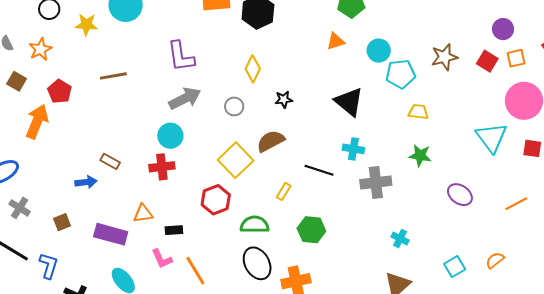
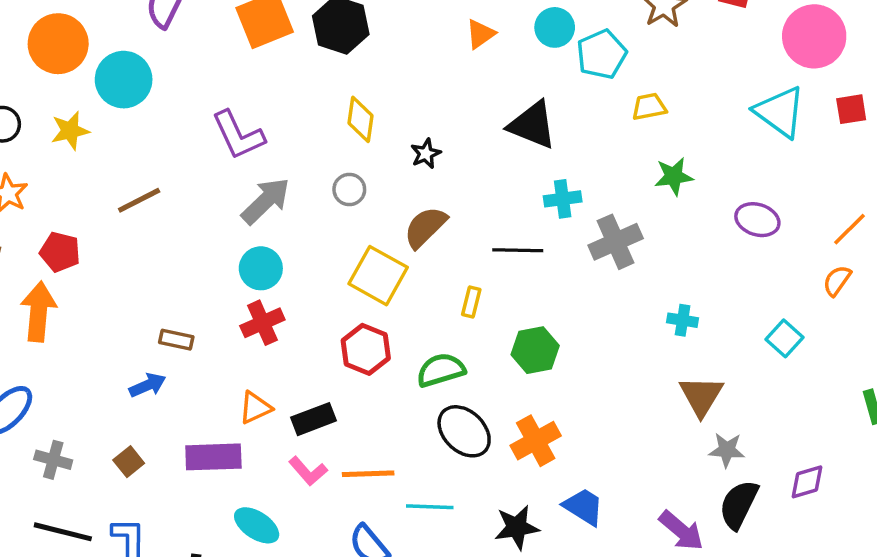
orange line: (516, 204) -> (849, 229), moved
black rectangle: (174, 230) -> (313, 419), size x1.4
orange semicircle: (495, 260) -> (837, 281), moved
orange line: (195, 271) -> (368, 474), turned -44

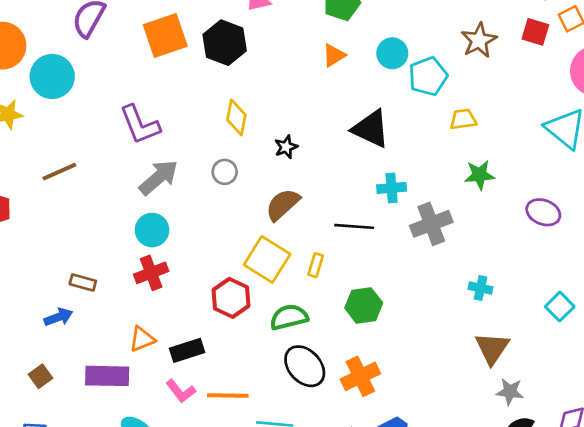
yellow square: (378, 276) -> (267, 259), moved

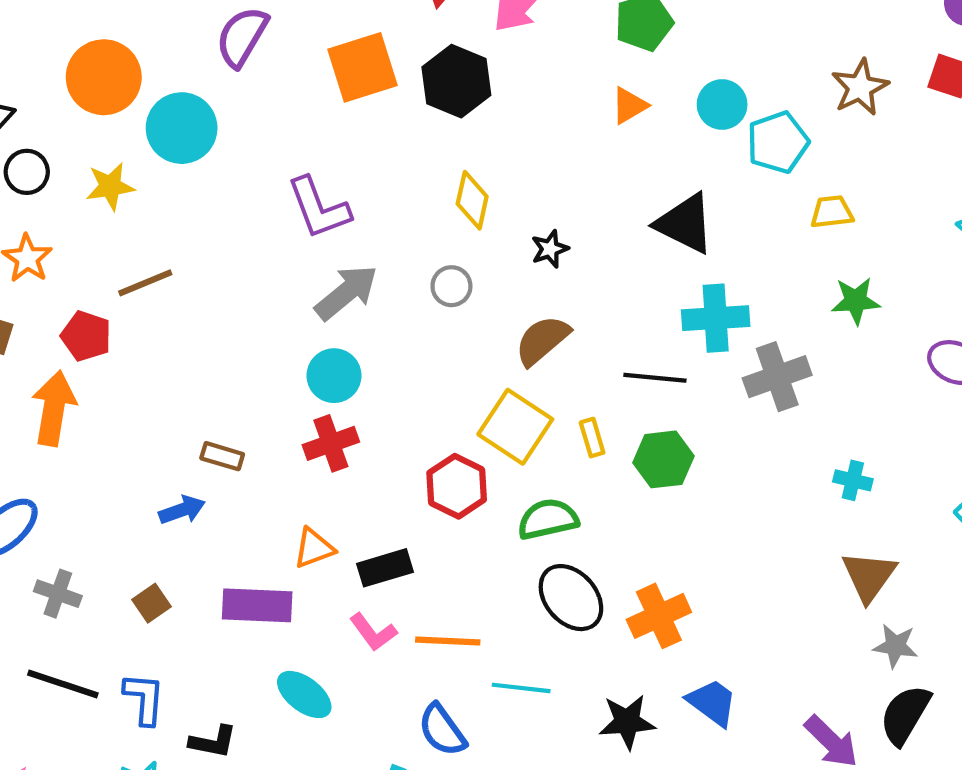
brown line: (59, 172) -> (145, 283), moved
cyan cross: (392, 188) -> (716, 318), size x1.4
yellow rectangle: (316, 265) -> (592, 438), turned -35
green hexagon: (364, 305) -> (663, 459), moved

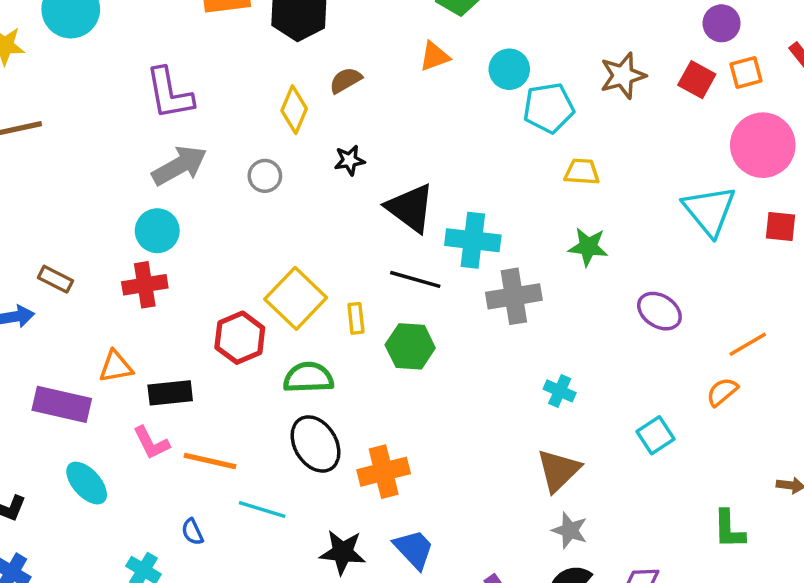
black triangle: (685, 223) -> (410, 208), moved
brown semicircle: (542, 340) -> (346, 80), moved, size x0.7
blue semicircle: (442, 730) -> (192, 532), size x0.6

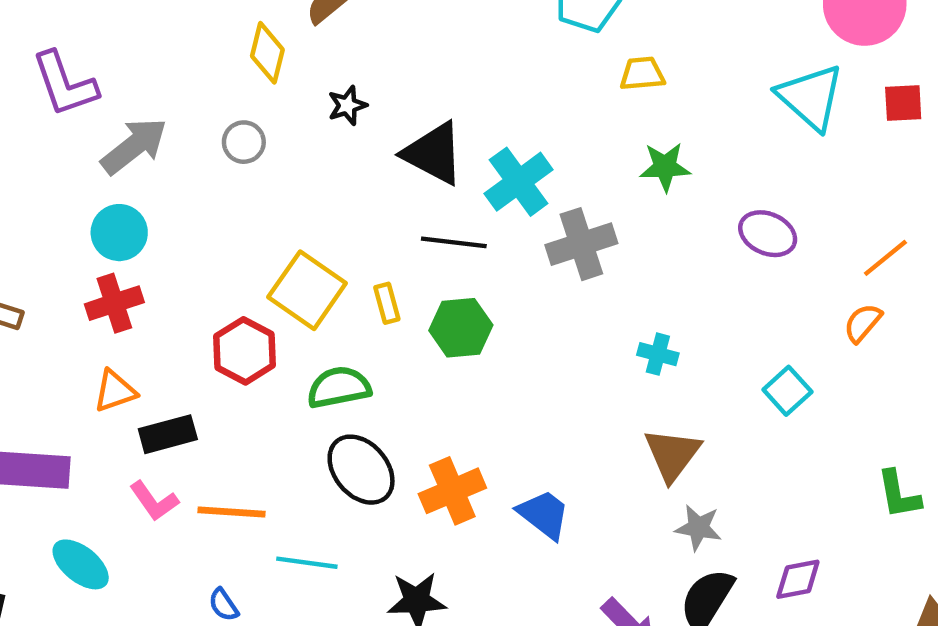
purple L-shape: (169, 94) -> (65, 84), moved
cyan cross: (473, 240) -> (519, 182), turned -34
orange triangle: (116, 367) -> (115, 391), moved
blue trapezoid: (414, 549) -> (544, 514), moved

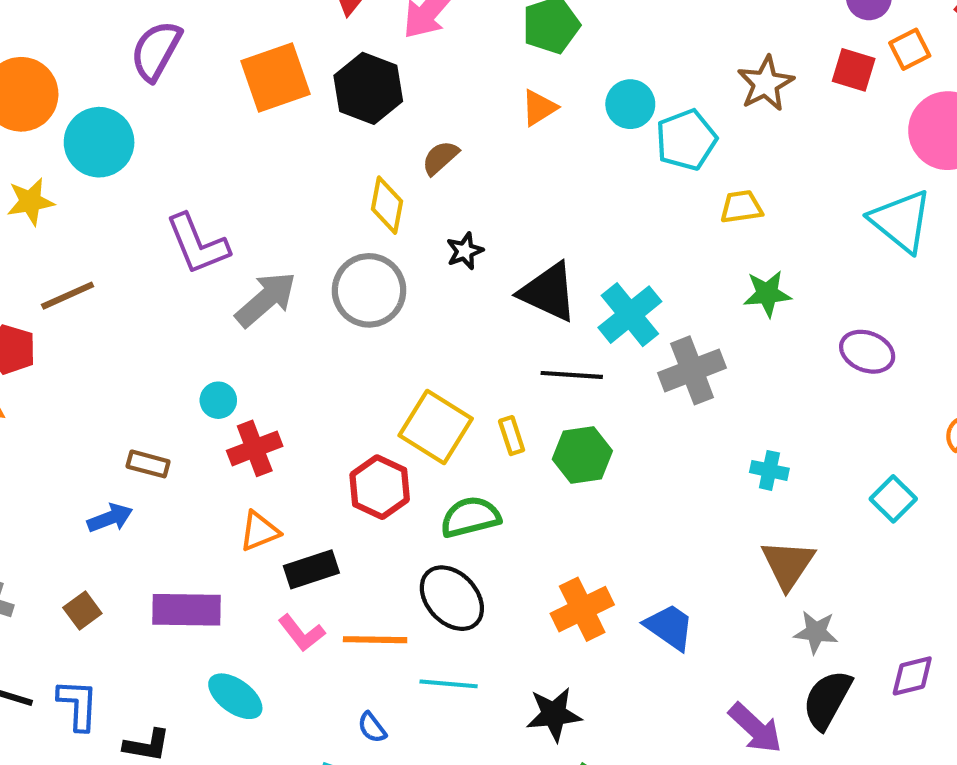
gray circle: (244, 142) -> (369, 290), size x1.8
cyan circle: (119, 233) -> (218, 400), moved, size x0.7
black ellipse: (361, 470) -> (452, 598), moved

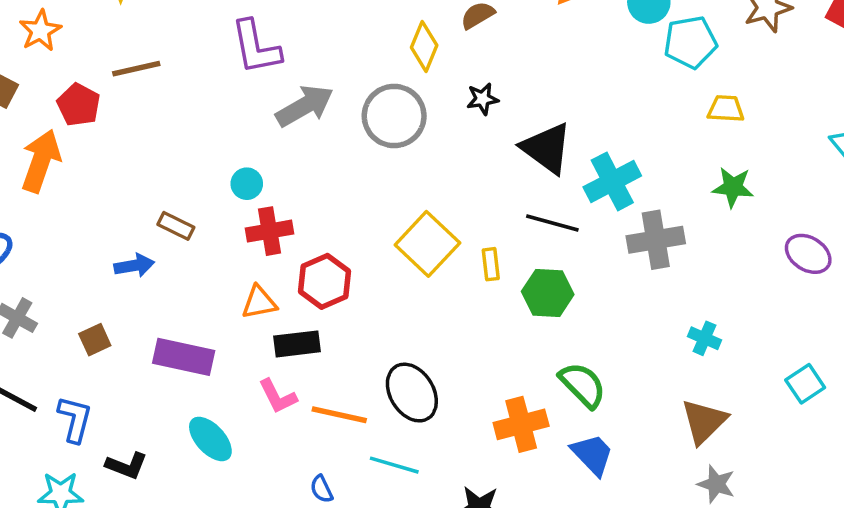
red hexagon: (380, 487) -> (325, 281), moved
green semicircle: (470, 517) -> (583, 385), moved, turned 48

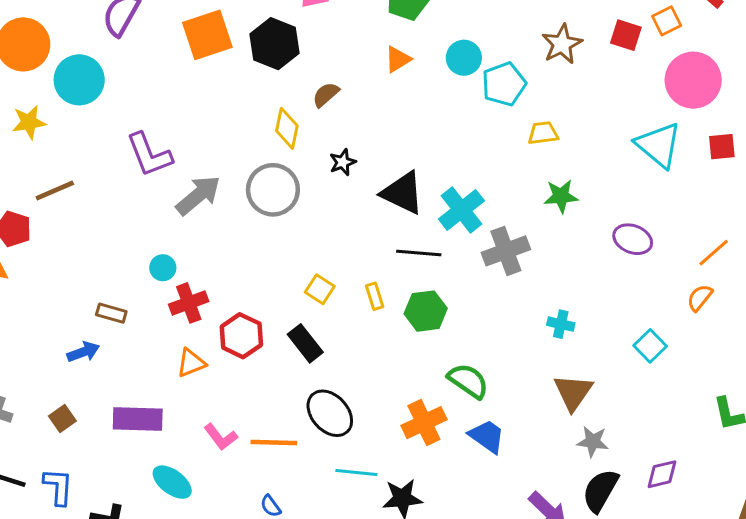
yellow square: (427, 244) -> (320, 289), size x0.6
black rectangle: (297, 344) -> (305, 343), moved, turned 69
cyan line: (394, 465) -> (356, 472), moved

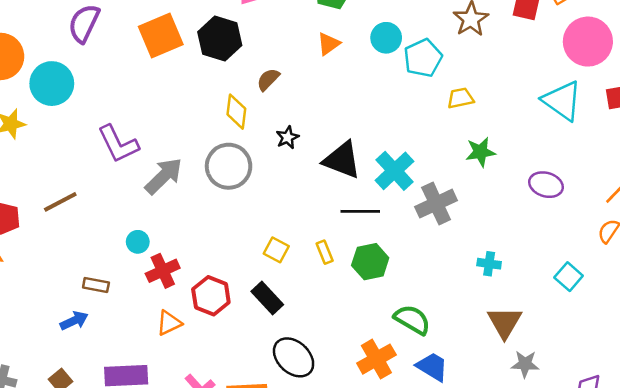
brown line: (55, 190) -> (60, 202), moved

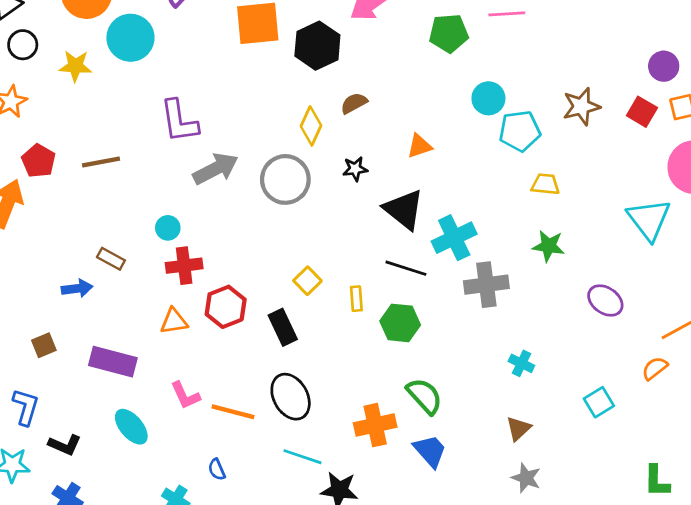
orange triangle: (329, 44) -> (419, 146), moved
brown triangle: (505, 322) -> (518, 428), size x0.7

